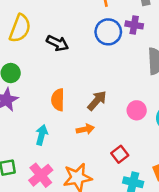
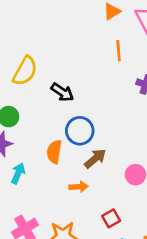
blue circle: (108, 32) -> (80, 131), moved
cyan arrow: (42, 135) -> (18, 173), moved

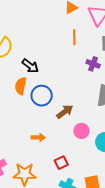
orange semicircle: (54, 152) -> (21, 86), moved
brown arrow: (95, 159) -> (65, 112), moved

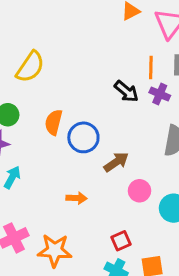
orange line: (74, 37) -> (151, 68), moved
black arrow: (30, 66) -> (126, 91), moved
red square: (61, 163) -> (121, 241), moved

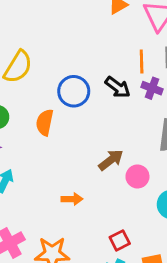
blue circle: (83, 137) -> (74, 91), moved
pink circle: (140, 191) -> (137, 176), moved

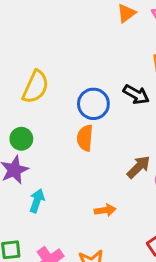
orange semicircle: (45, 122) -> (85, 138), moved

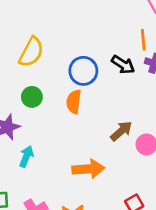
green circle: (21, 139) -> (32, 97), moved
orange arrow: (105, 210) -> (88, 169), size x1.6

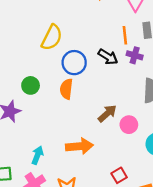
yellow semicircle: (31, 52) -> (52, 38), moved
cyan arrow: (26, 156) -> (37, 155), moved

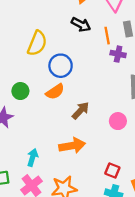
black arrow: (108, 57) -> (81, 24), moved
orange semicircle: (66, 89) -> (55, 92), turned -126
brown arrow: (107, 113) -> (81, 111), moved
red square: (119, 175) -> (112, 170), turned -32

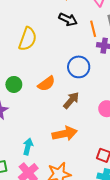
blue circle: (61, 66) -> (79, 67), moved

